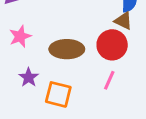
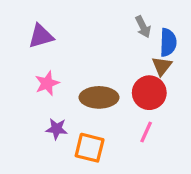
brown triangle: (123, 21) -> (162, 66), turned 42
purple star: (29, 77) -> (57, 129), turned -30

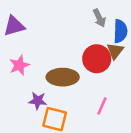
red circle: (149, 93) -> (97, 59), moved
purple star: (57, 129) -> (38, 101), moved

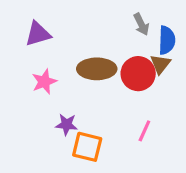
brown ellipse: (63, 77) -> (97, 69), moved

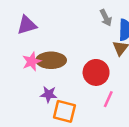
brown ellipse: (97, 69) -> (51, 60), moved
red circle: (138, 74) -> (96, 72), moved

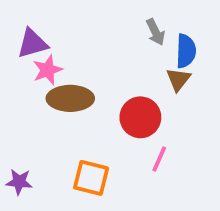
pink star: (32, 61) -> (48, 70), moved
purple star: (49, 94) -> (19, 182), moved

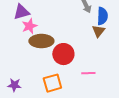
red circle: (140, 117) -> (63, 54), moved
pink line: (159, 159) -> (88, 73), turned 64
orange square: (91, 178) -> (52, 83), turned -30

